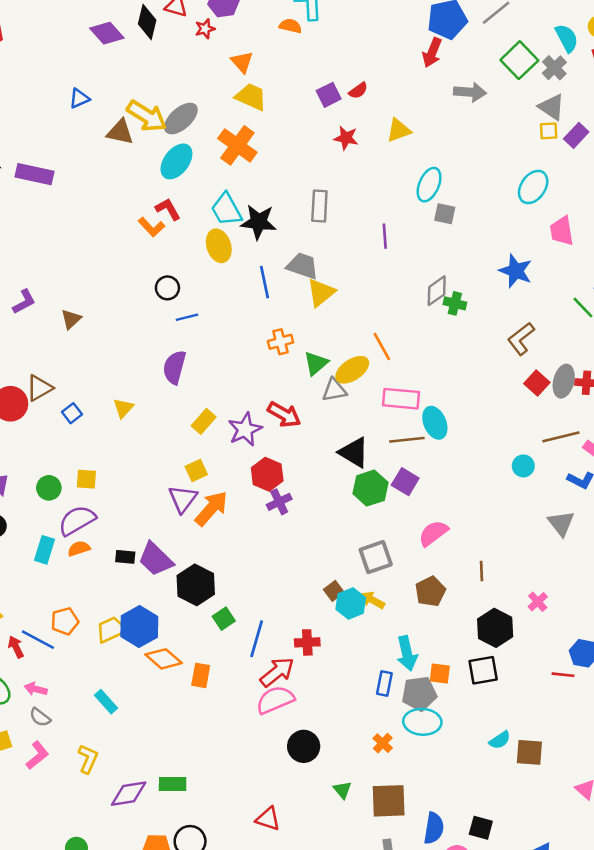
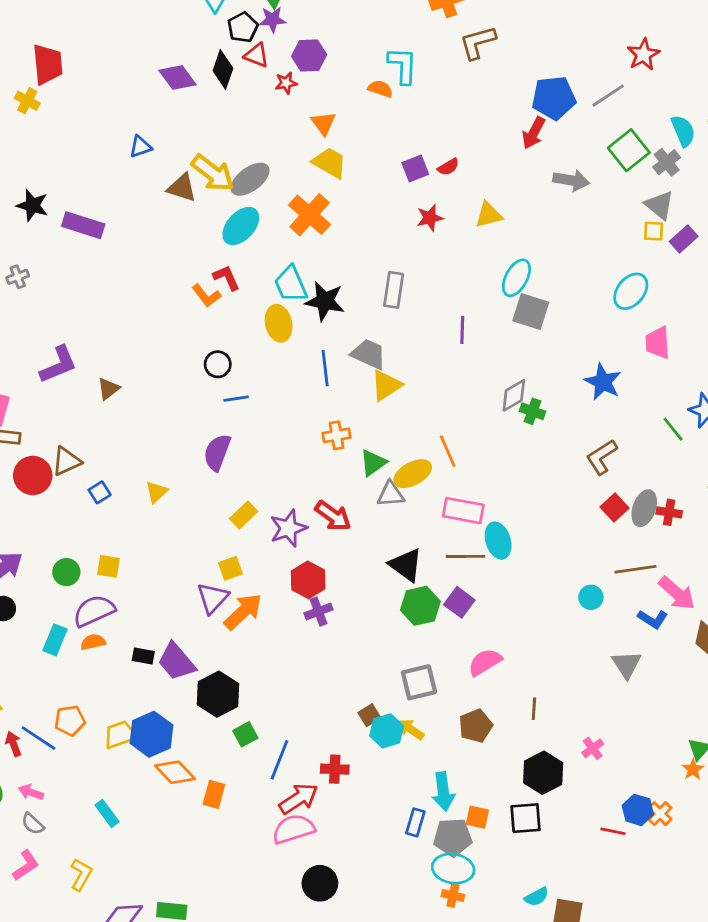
red star: (346, 138) -> (430, 218), turned -30
gray square: (445, 214) -> (531, 311), size x1.5
purple L-shape: (24, 302) -> (58, 365), size x1.4
orange cross: (383, 743) -> (453, 896), moved, turned -36

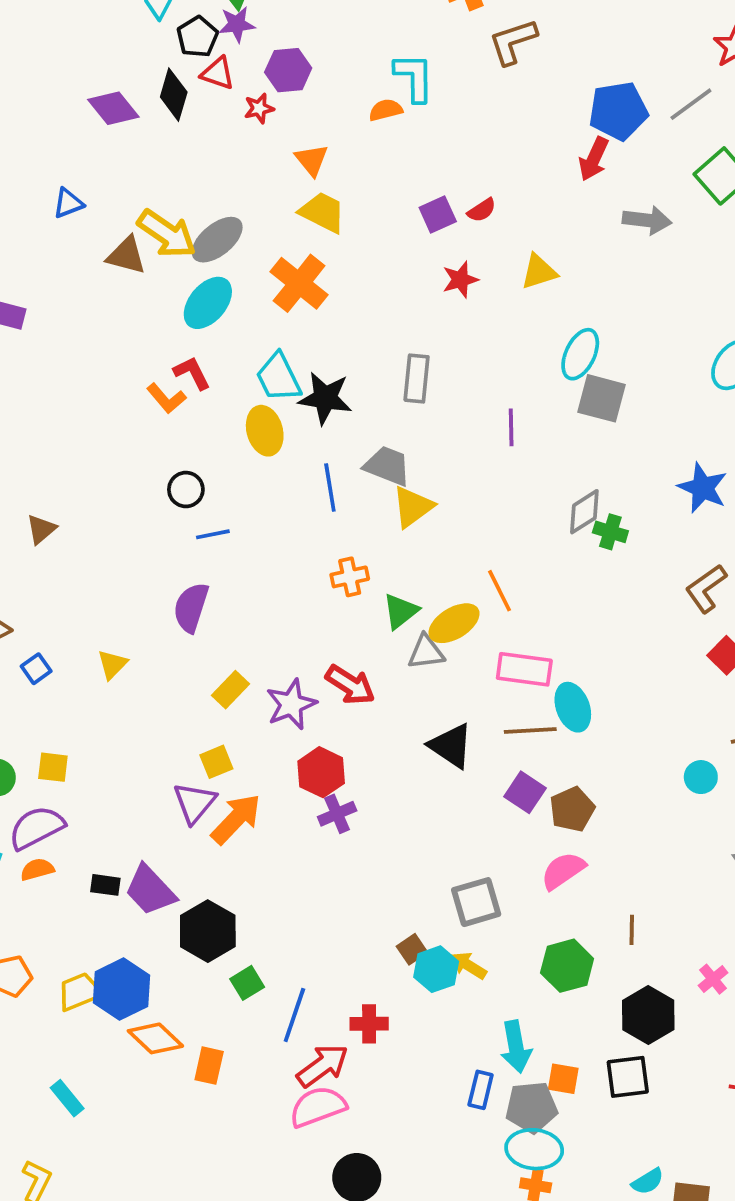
orange semicircle: (380, 89) -> (386, 110), turned -30
green hexagon: (420, 606) -> (567, 966), moved
brown pentagon: (476, 726) -> (572, 809), moved

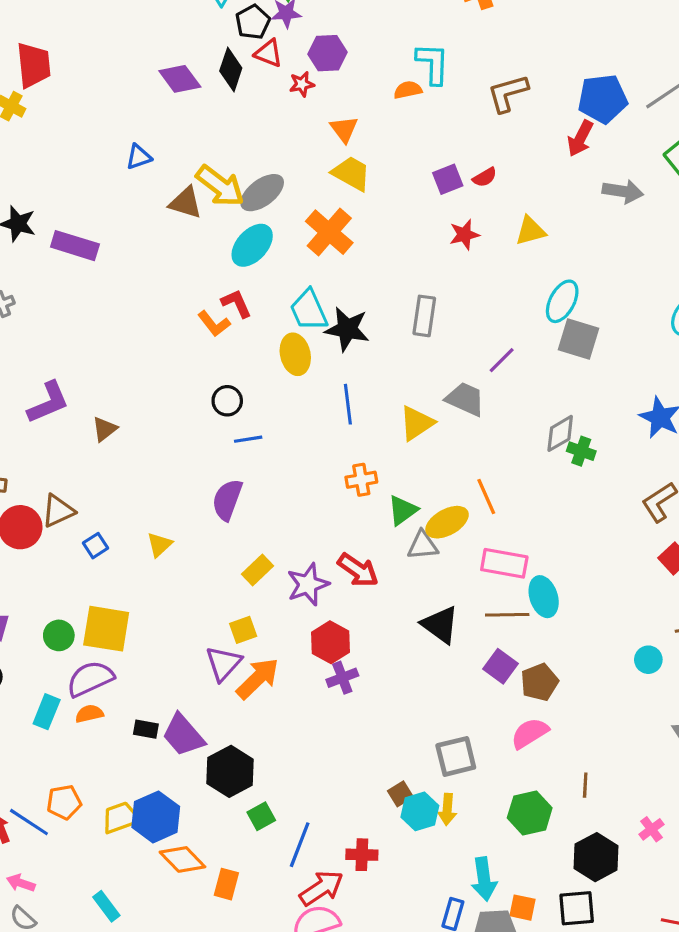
brown L-shape: (513, 42) -> (508, 93), moved
purple line: (511, 427) -> (502, 360), turned 44
gray trapezoid: (387, 466) -> (465, 399), moved
yellow square: (53, 767) -> (106, 629), size x1.8
yellow arrow: (469, 965) -> (447, 809), turned -120

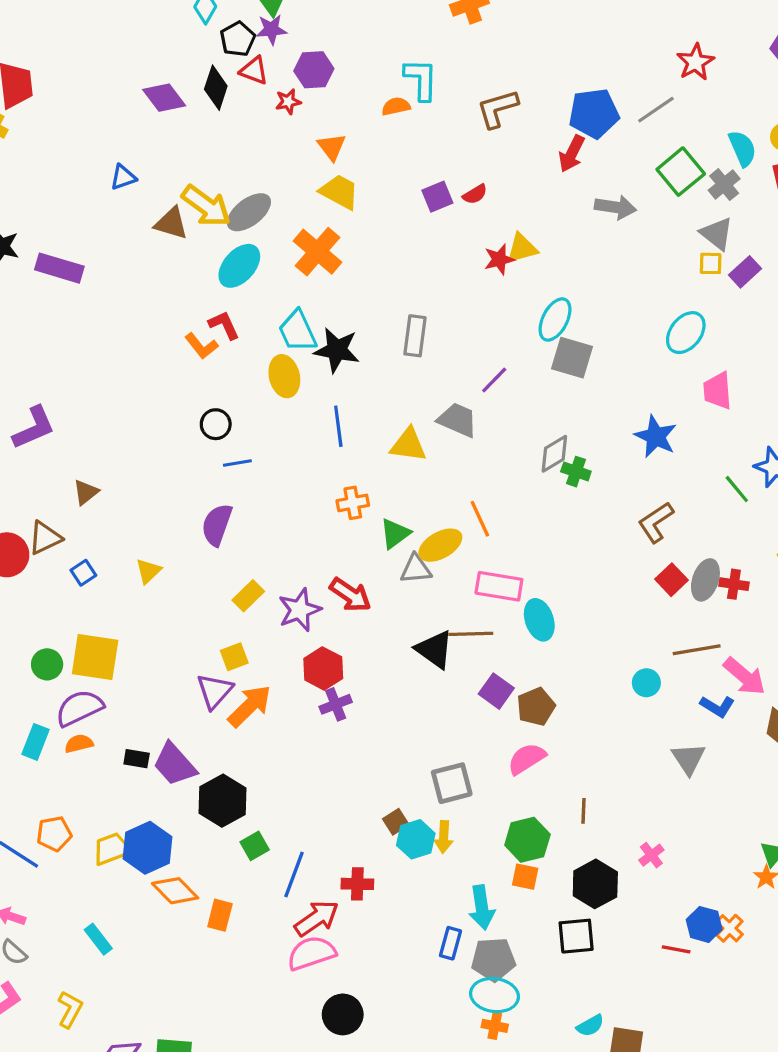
red star: (464, 235) -> (499, 259), moved
yellow triangle: (417, 423) -> (408, 445), turned 42
brown triangle: (105, 429) -> (86, 492), moved
brown line: (507, 615) -> (471, 634), moved
orange square: (523, 908) -> (525, 877), moved

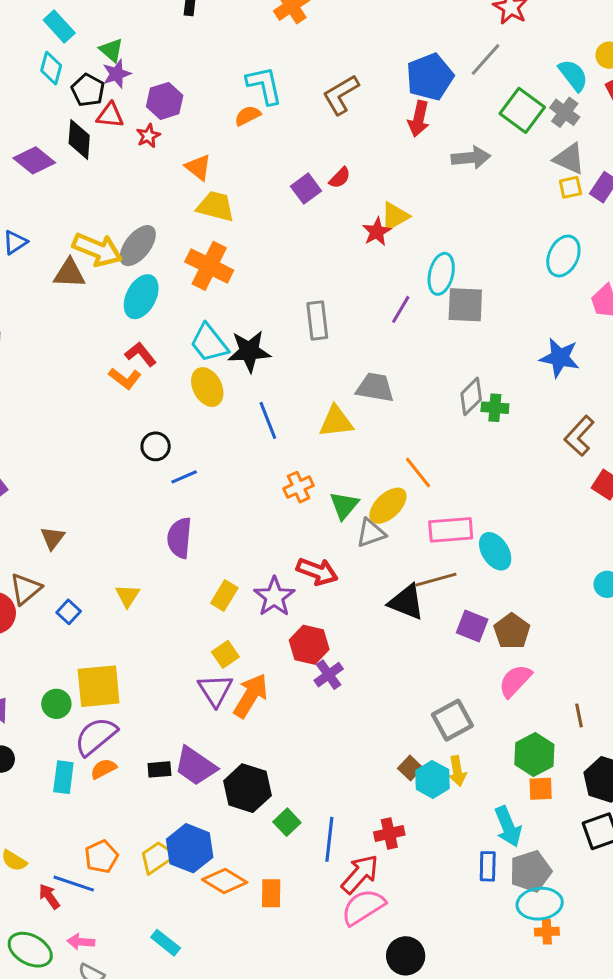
purple line: (494, 380) -> (401, 309), moved

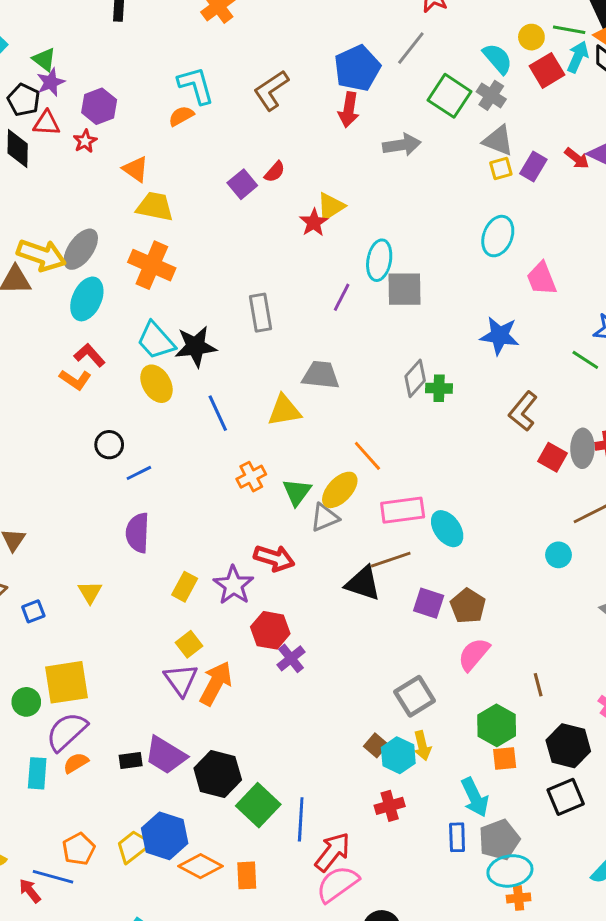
blue square: (69, 612) -> (33, 611), turned 30
green square: (287, 822) -> (258, 805), size x1.6
red cross: (389, 833) -> (390, 806), moved

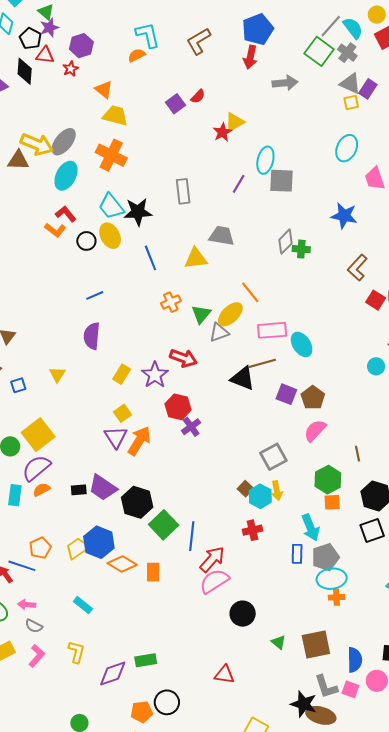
gray line: (411, 48) -> (331, 26), moved
purple rectangle: (533, 166) -> (368, 89), moved
black circle: (109, 445) -> (86, 241), moved
yellow square: (67, 682) -> (38, 435), turned -32

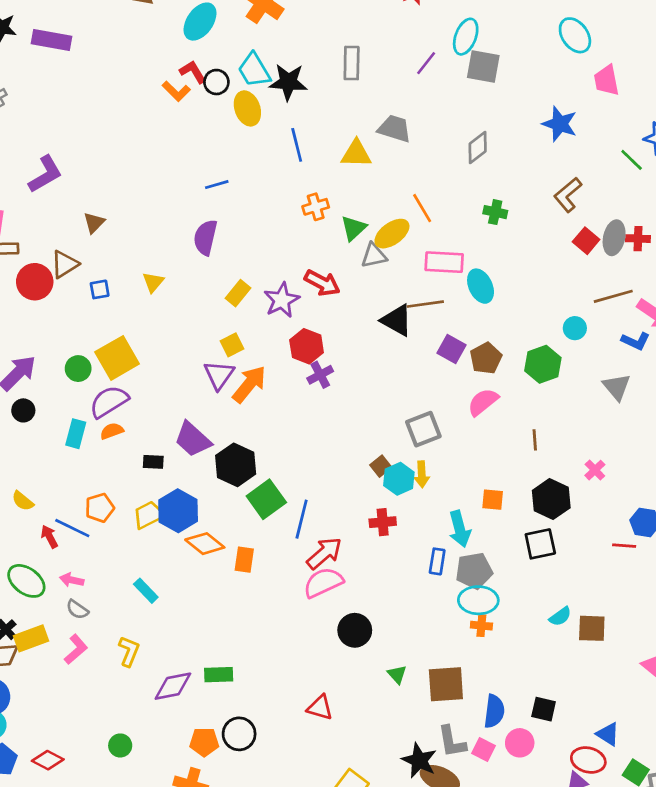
cyan ellipse: (347, 148) -> (575, 35), turned -68
black circle: (86, 241) -> (216, 82), moved
green cross: (301, 249) -> (495, 212), moved
green hexagon: (328, 480) -> (543, 364), moved
black rectangle: (79, 490) -> (153, 462), moved

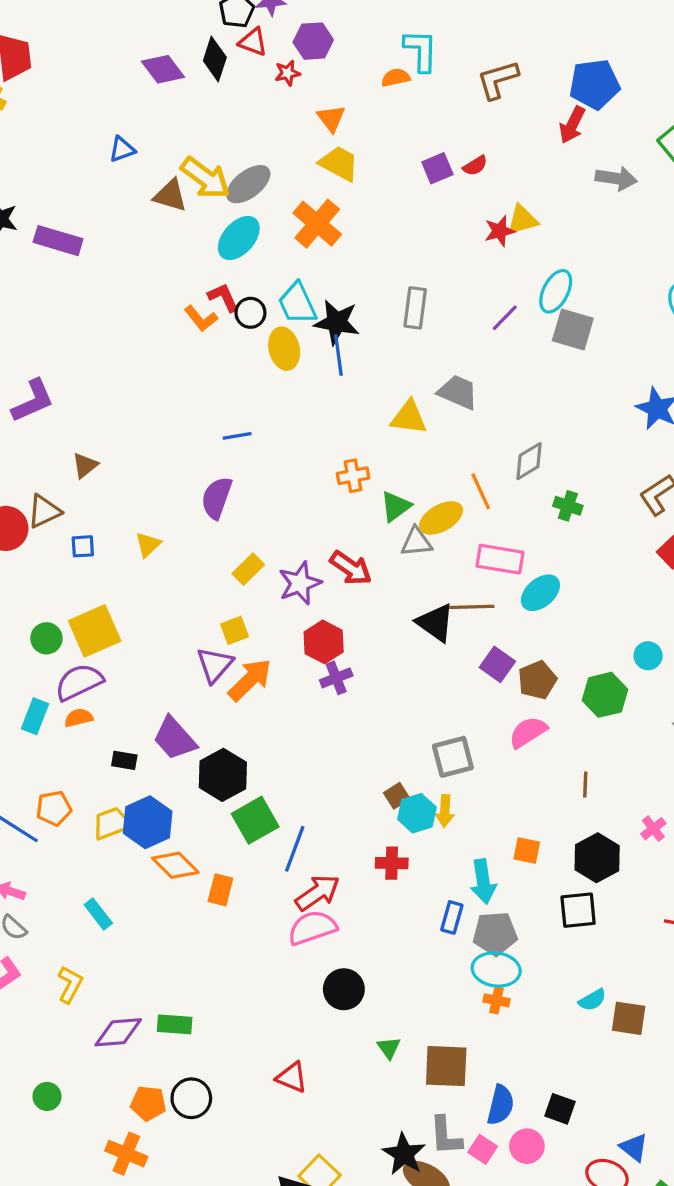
blue line: (297, 145) -> (338, 355), moved
gray diamond: (478, 148) -> (529, 461), moved
cyan ellipse: (481, 286) -> (540, 593), turned 68

